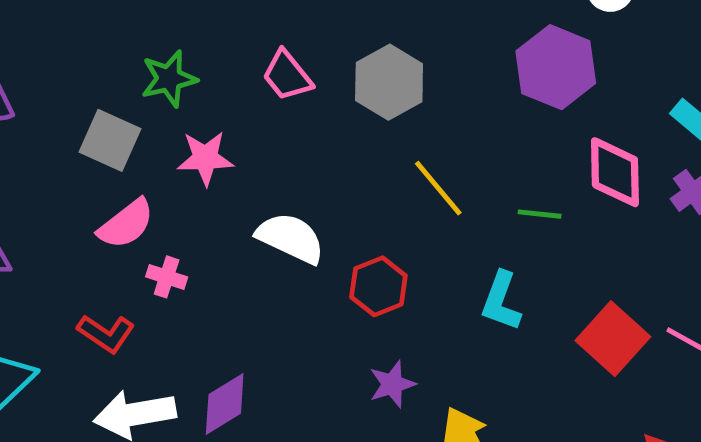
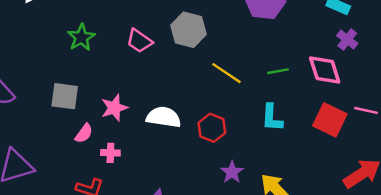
green star: (169, 79) -> (81, 38), moved
pink star: (205, 158) -> (114, 108), moved
pink diamond: (615, 172) -> (325, 70), moved
pink semicircle: (126, 224) -> (84, 133), size x0.7

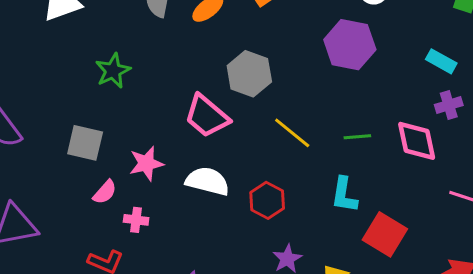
purple cross: (347, 40) -> (449, 105), turned 30
pink trapezoid: (139, 41) -> (207, 116), moved, size x1.4
red square: (330, 120) -> (385, 234), moved

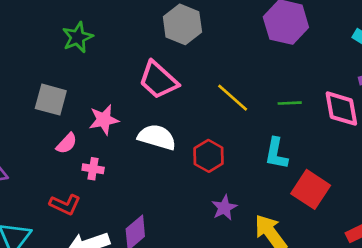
gray hexagon: (249, 74) -> (182, 24), moved

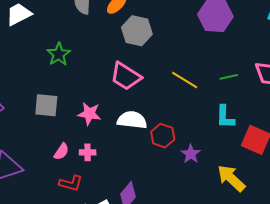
pink star: (104, 120) -> (89, 114), turned 30
pink semicircle: (67, 143) -> (61, 152), moved
red hexagon: (209, 156) -> (163, 136), moved
purple star: (224, 208) -> (191, 154), moved

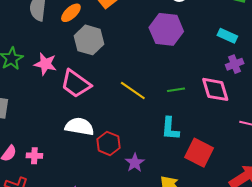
pink star: (89, 114) -> (45, 64), moved

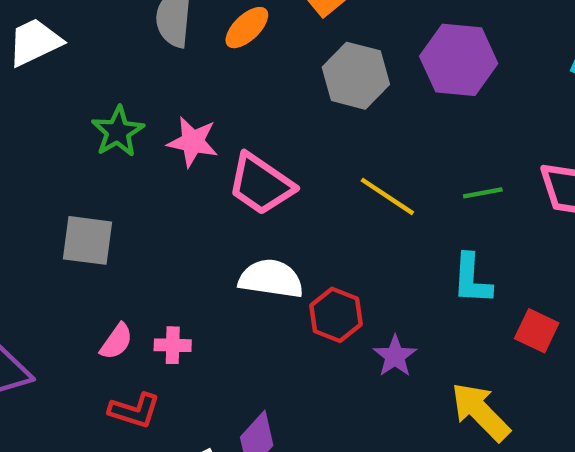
gray hexagon: (89, 40) -> (356, 76), moved
red square: (199, 153) -> (537, 331), size x0.7

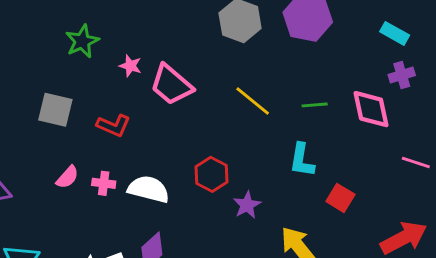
pink star: (193, 142) -> (130, 66), moved, size x0.7
white semicircle: (271, 279) -> (149, 189), moved
red L-shape: (134, 411) -> (113, 125), moved

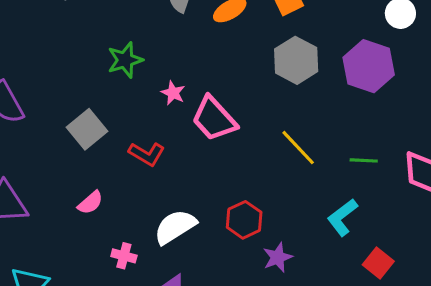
gray square: (55, 110) -> (87, 129), turned 30
cyan L-shape: (302, 160) -> (342, 217), turned 36
pink cross: (104, 183) -> (124, 256), moved
white semicircle: (149, 189) -> (175, 227), turned -54

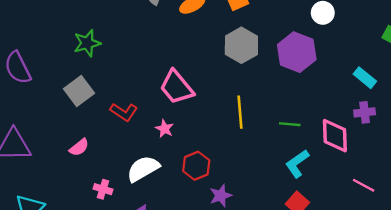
green star: (125, 60) -> (87, 43), moved
pink star: (173, 93) -> (165, 129), moved
yellow line: (298, 148) -> (240, 112), turned 36
cyan L-shape: (342, 217) -> (297, 164), moved

